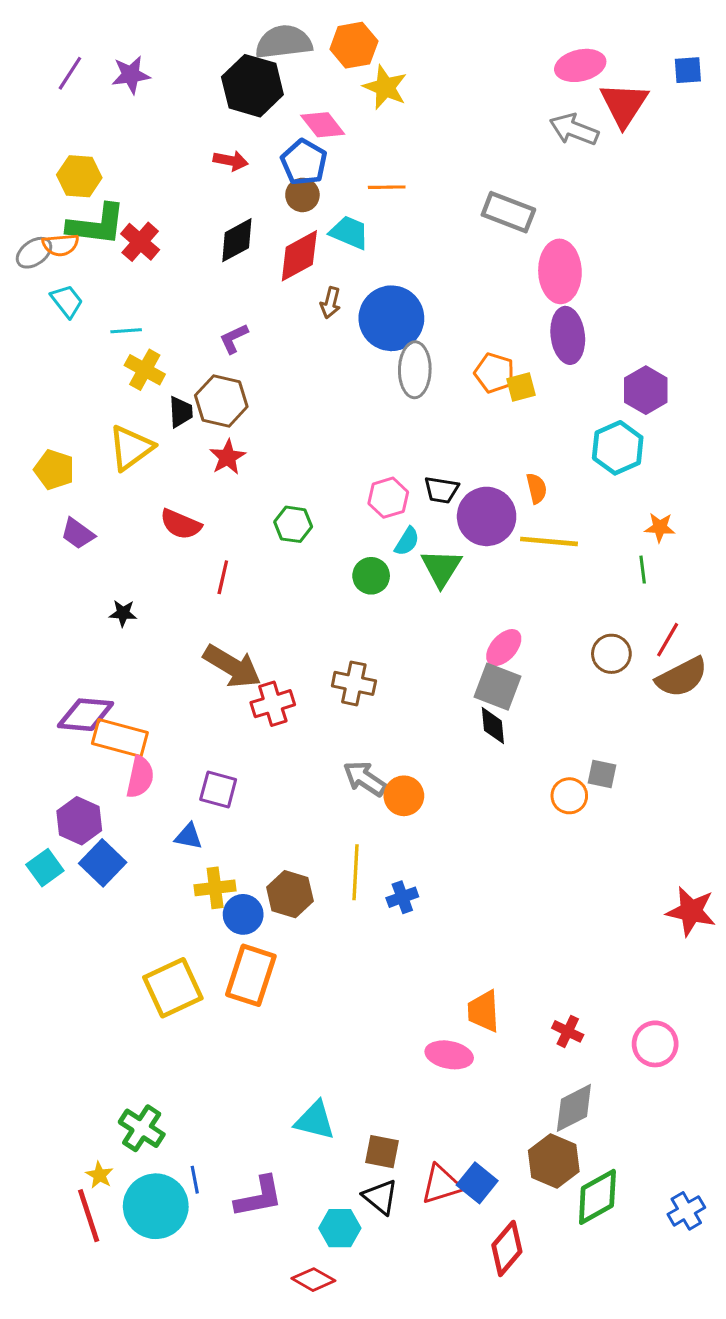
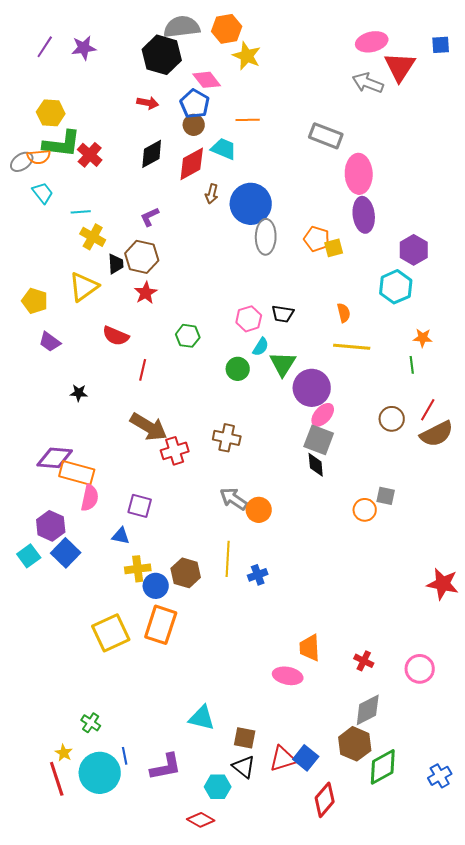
purple circle: (487, 516) -> (312, 388), moved
green cross: (142, 1128) -> (91, 723), size x0.7

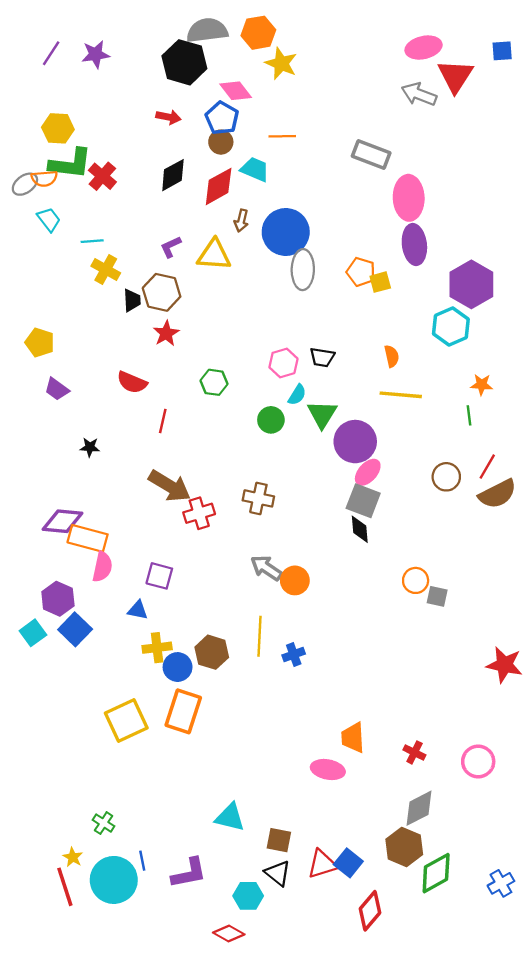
purple hexagon: (414, 250) -> (471, 284), size x1.4
yellow triangle: (84, 287) -> (214, 255), moved, turned 40
gray square: (386, 496) -> (437, 596), moved

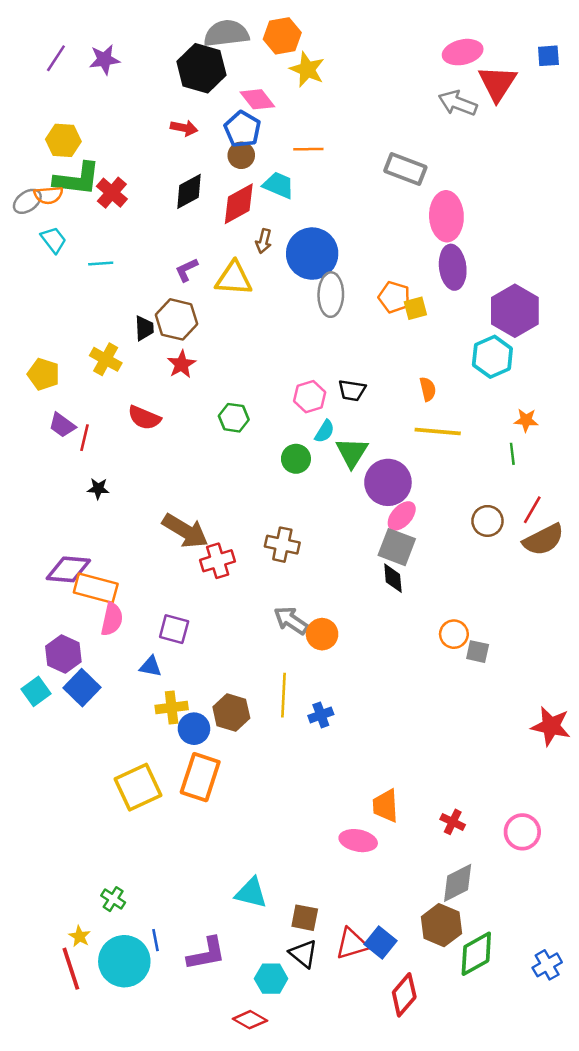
yellow cross: (106, 270) -> (106, 359), moved
red line: (163, 421) -> (85, 438), moved

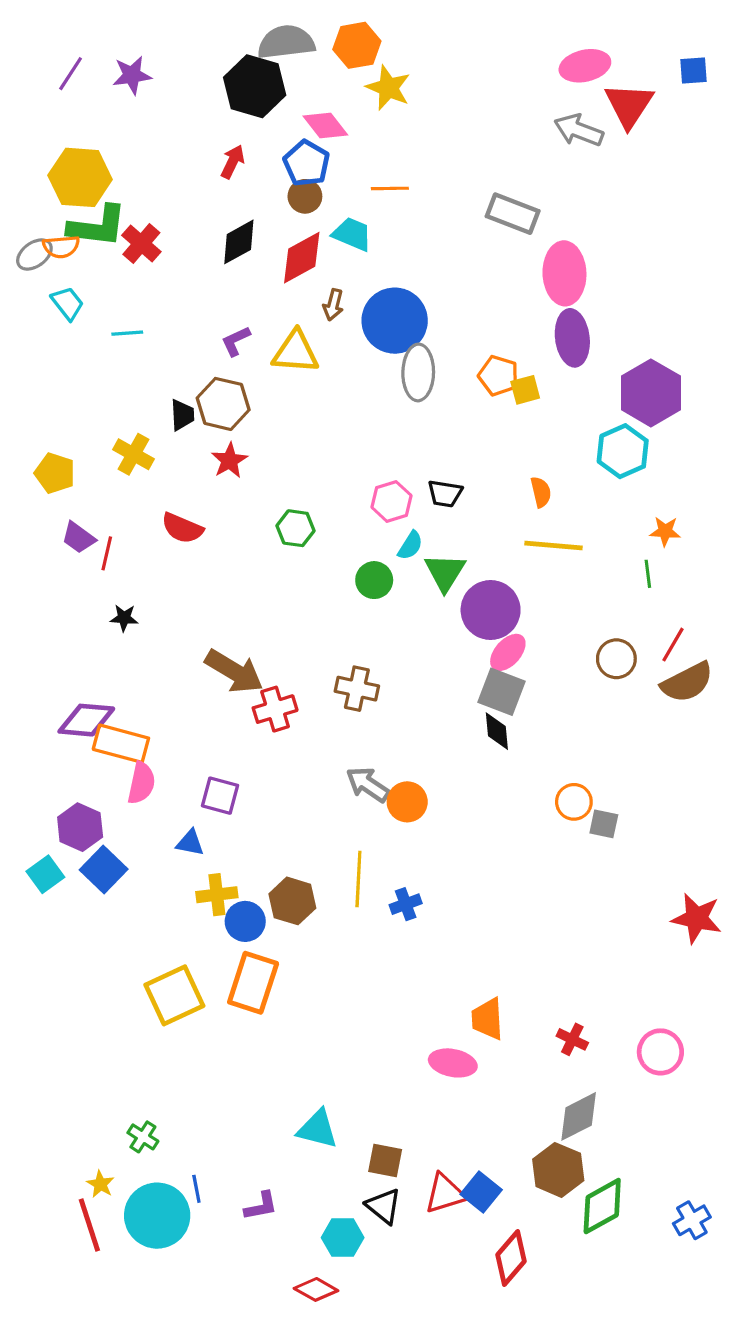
red arrow: (184, 128) -> (233, 162), turned -75
yellow hexagon: (63, 140) -> (80, 177), size x1.4
purple L-shape: (206, 954) -> (261, 1206), size x0.7

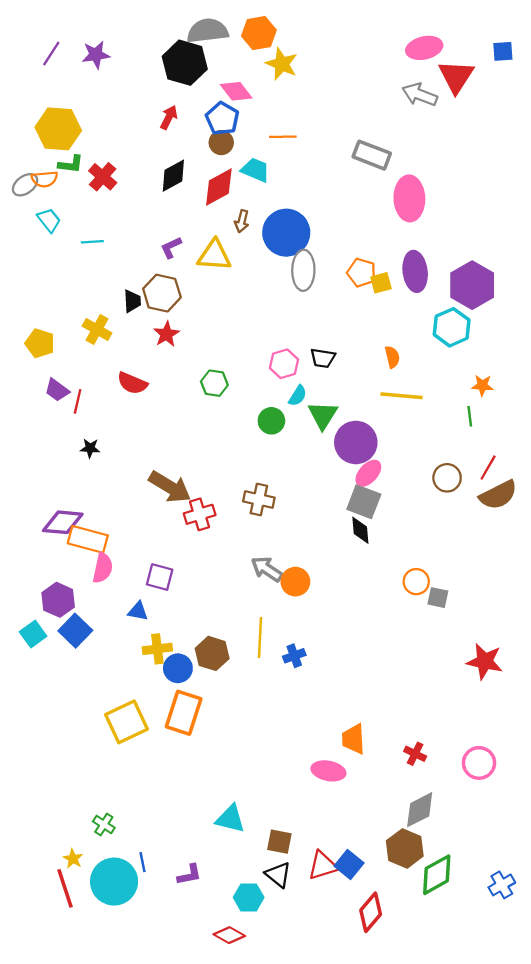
green L-shape: (97, 226) -> (71, 164), size x0.6
purple ellipse: (572, 338) -> (415, 271), moved
red star: (697, 918) -> (485, 661), moved

